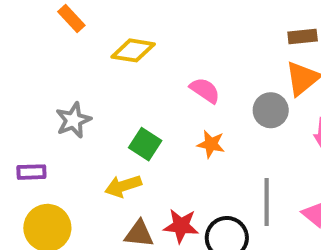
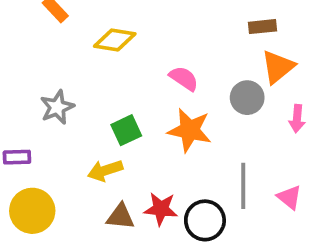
brown rectangle: (303, 36) -> (263, 27), moved
green square: (145, 144) -> (126, 130), turned 32
orange star: (211, 144) -> (190, 130), size x1.6

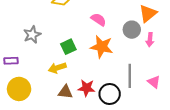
pink arrow: (297, 119) -> (150, 40), moved

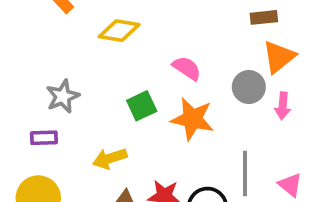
green square: (68, 47) -> (142, 106), moved
purple rectangle: (11, 61) -> (44, 138), moved

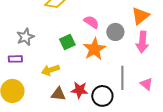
gray circle: (249, 87) -> (115, 32), moved
pink arrow: (283, 106) -> (142, 42), size x1.5
orange star: (192, 119) -> (94, 49), turned 30

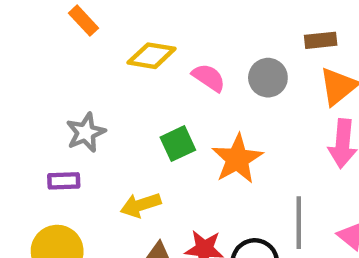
pink semicircle: (91, 22) -> (209, 78), moved
gray circle: (115, 32) -> (268, 78), moved

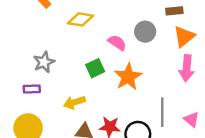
pink semicircle: (209, 78) -> (117, 43), moved

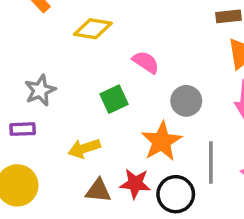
gray circle: (145, 32) -> (186, 101), moved
orange star: (128, 77) -> (162, 141), moved

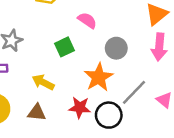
yellow arrow: (84, 148) -> (43, 82), turned 45
gray line: (211, 162) -> (134, 92), turned 44
brown triangle: (98, 191) -> (37, 113), moved

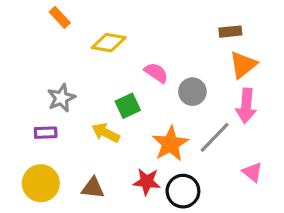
gray circle: (116, 48) -> (192, 92), moved
yellow arrow: (43, 82) -> (106, 133), moved
gray line: (134, 92) -> (215, 137), moved

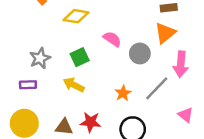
orange triangle: (243, 65) -> (165, 33), moved
green square: (128, 106) -> (80, 57), moved
orange star: (170, 144) -> (123, 93), size x0.6
red star: (147, 182) -> (91, 122), moved

